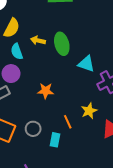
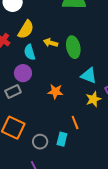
cyan triangle: (86, 64) -> (89, 76), moved
yellow star: (89, 111) -> (93, 99), moved
gray circle: (33, 129) -> (40, 142), moved

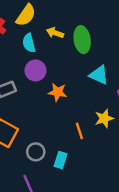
purple circle: (23, 73) -> (35, 70), moved
yellow star: (93, 99) -> (104, 118), moved
cyan rectangle: (62, 139) -> (61, 160), moved

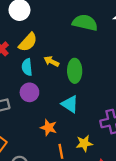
cyan triangle: (99, 75) -> (70, 104), moved
orange star: (58, 92) -> (49, 128), moved

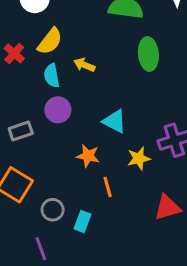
green ellipse: (75, 71) -> (148, 54), moved
yellow star: (84, 143) -> (139, 158), moved

